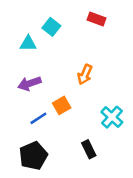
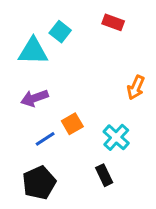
cyan triangle: (28, 44) -> (33, 51), size x1.5
orange arrow: (85, 74) -> (136, 87), moved
cyan cross: (112, 117) -> (116, 137), moved

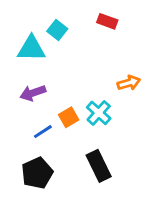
orange arrow: (136, 87) -> (129, 83), turned -130
cyan cross: (116, 137) -> (99, 113), moved
black rectangle: (104, 175) -> (99, 166), size x1.5

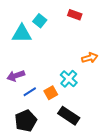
purple arrow: (33, 93) -> (16, 76), moved
orange square: (69, 117) -> (51, 93), moved
black rectangle: (99, 166) -> (69, 116), turned -30

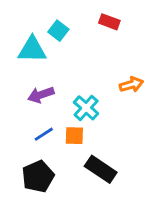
purple arrow: (16, 76) -> (41, 95), moved
cyan cross: (69, 79) -> (86, 108), moved
orange square: (51, 93) -> (74, 136), turned 32

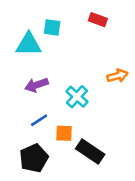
cyan square: (58, 31) -> (52, 27), turned -30
orange square: (74, 136) -> (64, 133), moved

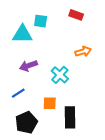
orange arrow: (117, 76) -> (83, 51), moved
blue line: (39, 120) -> (18, 93), moved
black rectangle: (90, 152) -> (70, 117), turned 55

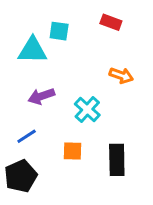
orange arrow: (83, 51) -> (121, 75), turned 35
black rectangle: (70, 117) -> (117, 160), moved
black pentagon: (26, 122) -> (21, 176), moved

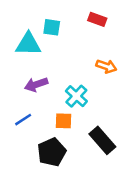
orange square: (72, 151) -> (63, 121), moved
black rectangle: (117, 160) -> (102, 140), turned -40
black pentagon: (21, 176) -> (52, 152), moved

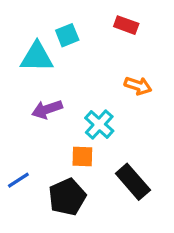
cyan square: (52, 27) -> (67, 35), turned -30
blue line: (23, 120) -> (18, 180), moved

